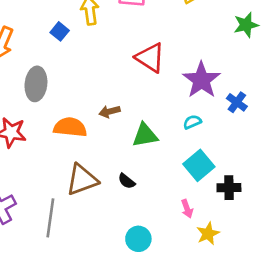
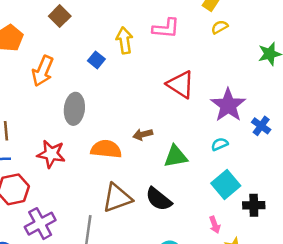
black semicircle: (127, 181) -> (159, 199), size x1.6

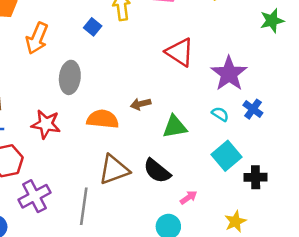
blue cross: (261, 126) -> (253, 109), moved
cyan semicircle: (220, 144) -> (220, 114), turned 56
pink arrow: (215, 225) -> (189, 197), moved, turned -105

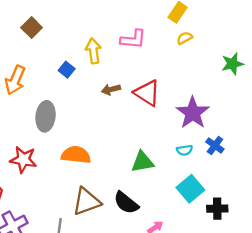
brown arrow: (141, 104) -> (111, 89), moved
cyan semicircle: (220, 114) -> (185, 150), turned 140

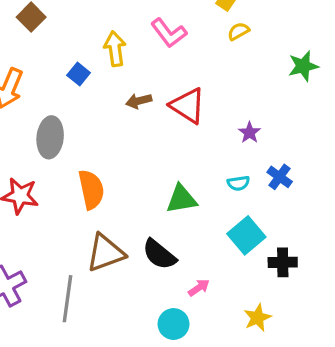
pink L-shape: (133, 39) -> (169, 33), turned 48
purple star: (193, 113) -> (249, 133), size x0.5
orange semicircle: (76, 155) -> (91, 190), turned 72

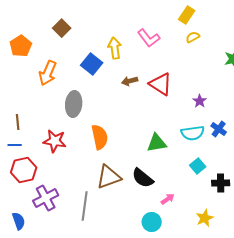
blue square: (79, 74) -> (92, 64), size x1.5
cyan semicircle: (238, 183) -> (193, 133), size x1.6
cyan square: (246, 235) -> (198, 166), size x0.7

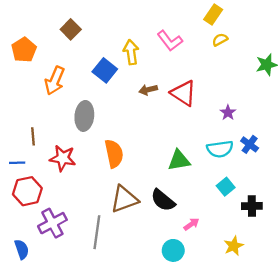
brown line: (18, 122) -> (33, 136), moved

